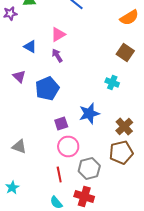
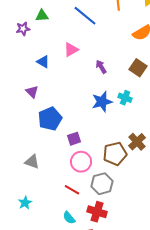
purple arrow: (57, 56) -> (101, 67), moved
blue pentagon: (47, 88) -> (50, 119), moved
blue star: (89, 114) -> (102, 102), moved
brown pentagon: (121, 152) -> (115, 154), moved
red line: (59, 174) -> (72, 190), turned -49

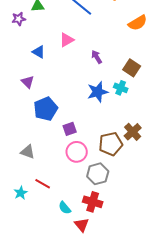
brown square: (138, 68) -> (132, 68), moved
red line: (72, 190) -> (43, 184), moved

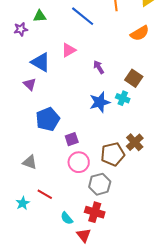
blue triangle: (39, 52) -> (41, 62), size x1.5
purple triangle: (28, 82) -> (30, 84), moved

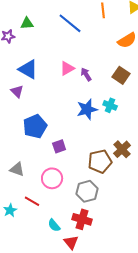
pink triangle: (69, 50) -> (67, 68), moved
brown square: (134, 78) -> (121, 75), moved
pink circle: (79, 162) -> (52, 178), moved

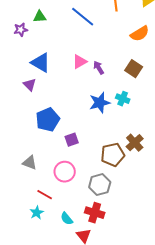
cyan star: (10, 210) -> (37, 213), moved

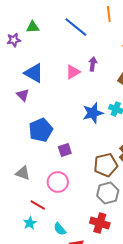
purple arrow: (99, 68) -> (93, 64), moved, turned 40
gray hexagon: (100, 185) -> (108, 193), moved
red cross: (95, 213) -> (100, 223), moved

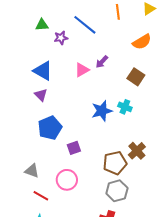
purple star: (14, 40) -> (61, 38), moved
purple arrow: (93, 64) -> (102, 62), turned -144
purple triangle: (23, 95) -> (41, 95), moved
red line: (38, 205) -> (41, 196), moved

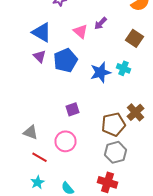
pink triangle: (82, 70) -> (80, 31), turned -49
blue pentagon: (50, 128) -> (66, 60), moved

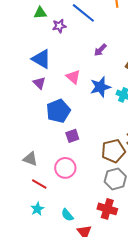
pink triangle: (80, 31) -> (73, 77), moved
blue pentagon: (66, 60) -> (58, 111), moved
blue star: (100, 72) -> (100, 87), moved

